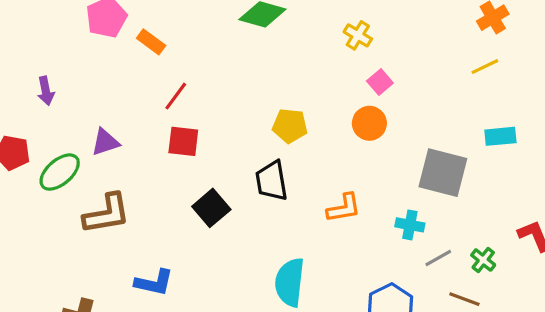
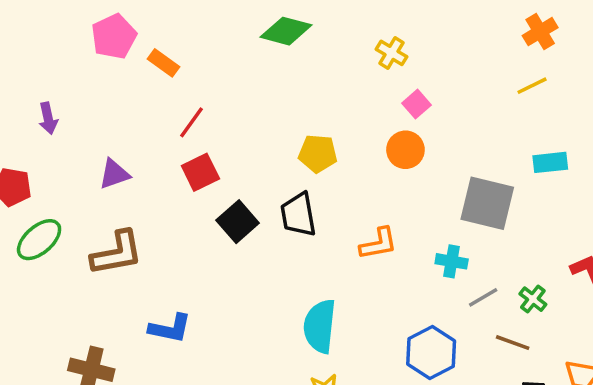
red square: (183, 141) -> (200, 172), turned -32
green ellipse: (60, 172) -> (39, 240), moved
black square: (211, 208) -> (238, 222), moved

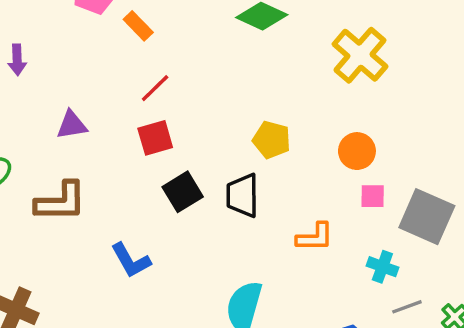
yellow cross: (392, 53) -> (360, 55), size x1.8
pink square: (417, 104) -> (373, 196), moved, turned 32
blue L-shape: (170, 328) -> (131, 260), moved, turned 39

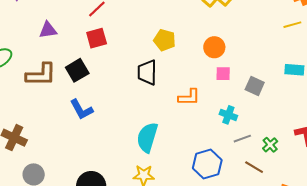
black square: (183, 192) -> (77, 70), moved
gray square: (427, 217) -> (255, 86), size x0.6

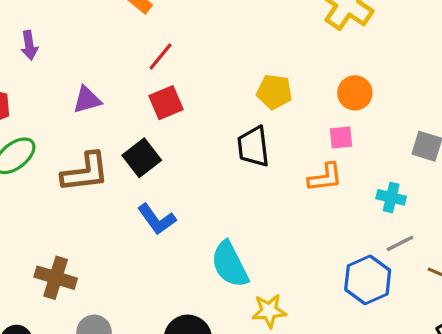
pink square: (223, 74) -> (341, 137), moved
cyan semicircle: (147, 137) -> (230, 264), moved, turned -36
gray line: (242, 139) -> (400, 243), moved

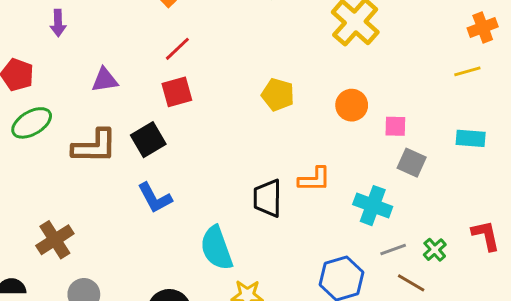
pink square: (341, 137) -> (395, 126), moved
black trapezoid: (253, 147) -> (268, 198), moved
cyan cross: (391, 197) -> (373, 206), size x1.4
gray line: (400, 243) -> (393, 249), moved
brown cross: (56, 278) -> (55, 240), turned 33

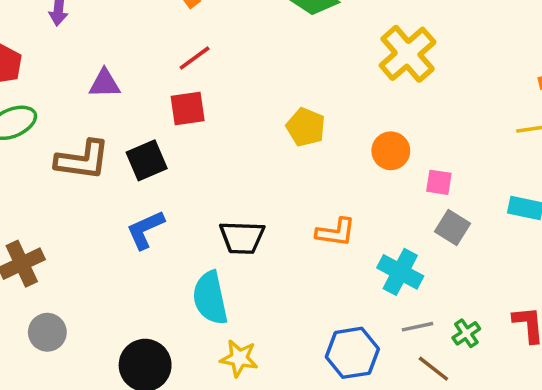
blue L-shape: (155, 198) -> (145, 230), turned 87
black trapezoid: (268, 198) -> (242, 237), moved, turned -96

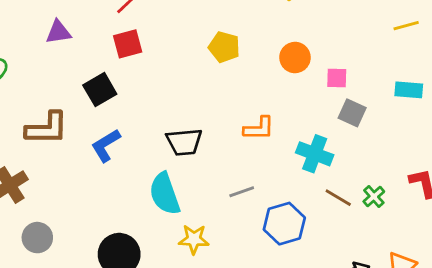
brown L-shape: (82, 160) -> (47, 128), moved
gray line: (418, 327) -> (242, 192), moved
brown line: (433, 369) -> (338, 198), moved

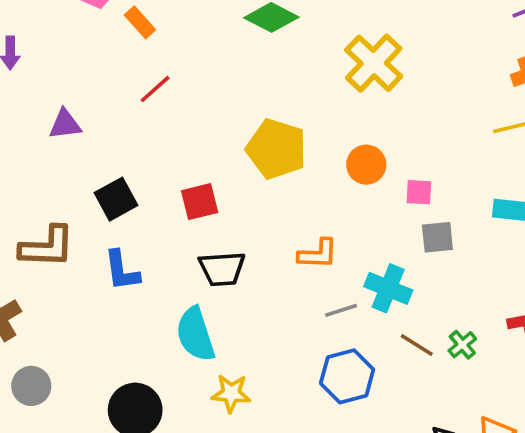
red square: (128, 44) -> (200, 202), moved
yellow pentagon: (224, 47) -> (276, 149), size x1.5
gray square: (352, 113) -> (437, 237), turned -32
blue L-shape: (106, 145) -> (122, 271), turned -68
gray line: (242, 192) -> (341, 310), moved

